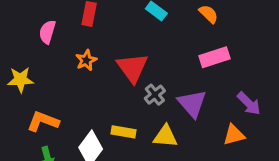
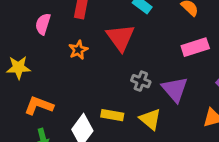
red triangle: (132, 68) -> (120, 38), moved
gray cross: (155, 95) -> (141, 81), turned -30
yellow triangle: (165, 136) -> (150, 119), turned 35

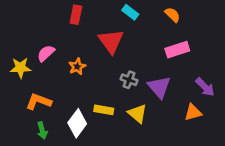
pink semicircle: (43, 24) -> (46, 53), moved, turned 30
orange star: (78, 50) -> (77, 67), moved

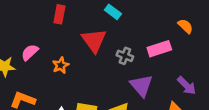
orange semicircle: (172, 15) -> (185, 26), moved
gray cross: (129, 80) -> (125, 56), moved

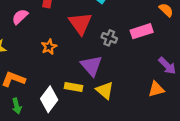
pink semicircle: (30, 52) -> (20, 17), moved
purple triangle: (141, 86) -> (91, 66), moved

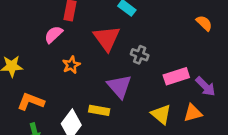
pink semicircle: (20, 17) -> (54, 35), moved
pink rectangle: (142, 31) -> (176, 76), moved
yellow triangle: (105, 90) -> (161, 114), moved

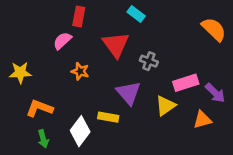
orange semicircle: (204, 23) -> (214, 29), size x1.5
orange star: (71, 65) -> (80, 71), turned -30
yellow triangle: (161, 114) -> (165, 106), moved, turned 45

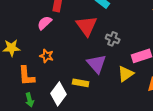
orange star: (80, 71) -> (47, 56), moved
orange L-shape: (39, 108) -> (27, 76), turned -115

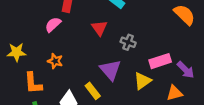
red triangle: (87, 26) -> (99, 28), size x0.7
yellow rectangle: (81, 83) -> (93, 91), turned 42

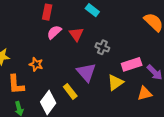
pink semicircle: (53, 25) -> (54, 32), moved

